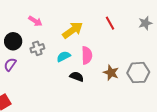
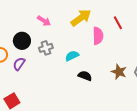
yellow arrow: (73, 30) -> (81, 18), moved
pink semicircle: (87, 55) -> (98, 36), moved

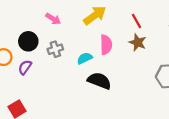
pink semicircle: (98, 36) -> (106, 45), moved
brown star: (119, 72) -> (138, 42), moved
black semicircle: (85, 76) -> (99, 81), size x1.5

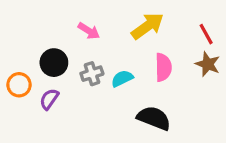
cyan semicircle: (85, 58) -> (122, 78), moved

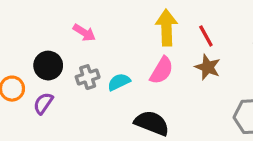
yellow arrow: (147, 26) -> (167, 28), moved, turned -56
pink semicircle: (163, 67) -> (162, 70), turned 32

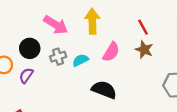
yellow arrow: (167, 28) -> (92, 21), moved
pink arrow: (84, 33) -> (56, 25), size x1.5

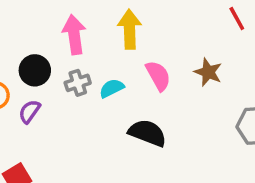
pink arrow: (56, 25) -> (74, 35), turned -130
red line: (143, 27) -> (237, 19), moved
pink semicircle: (111, 52) -> (158, 76), turned -60

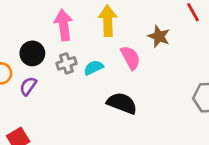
brown star: (208, 72) -> (159, 36), moved

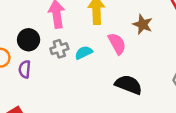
purple semicircle: (28, 86) -> (25, 69), turned -30
black semicircle: (122, 103) -> (129, 85), moved

